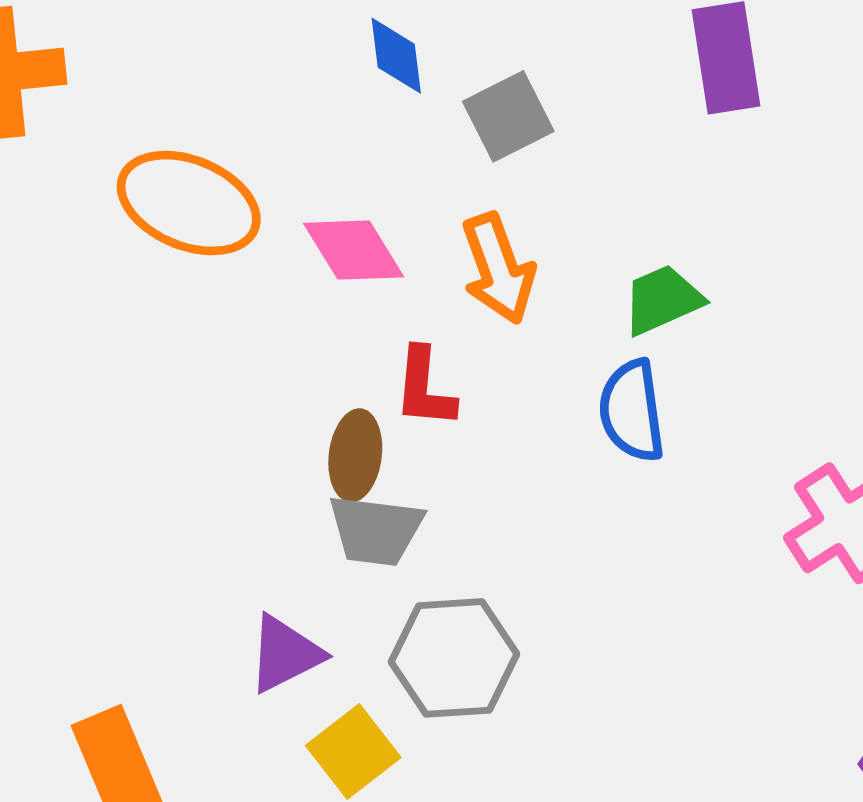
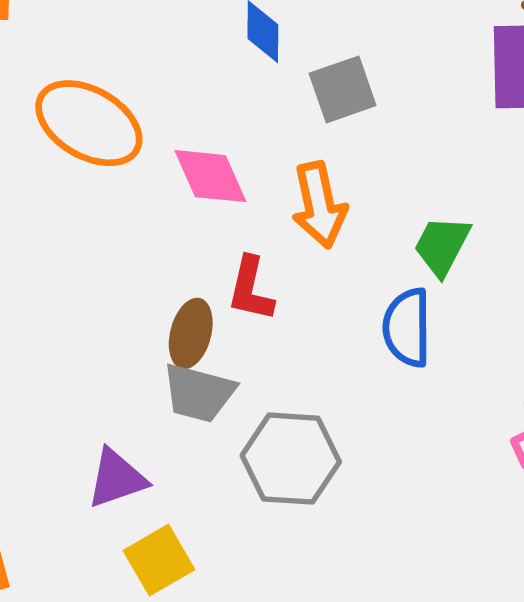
green trapezoid: (662, 300) -> (442, 246), turned -46
gray hexagon: (454, 658) -> (291, 459), moved

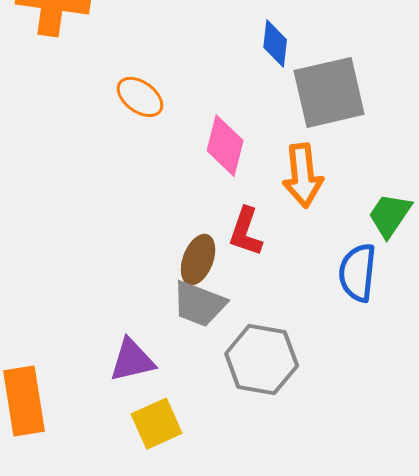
gray square: (343, 89) -> (329, 92), size x1.5
orange ellipse: (89, 123) -> (140, 97), size x0.6
pink diamond: (210, 176) -> (225, 146), turned 32

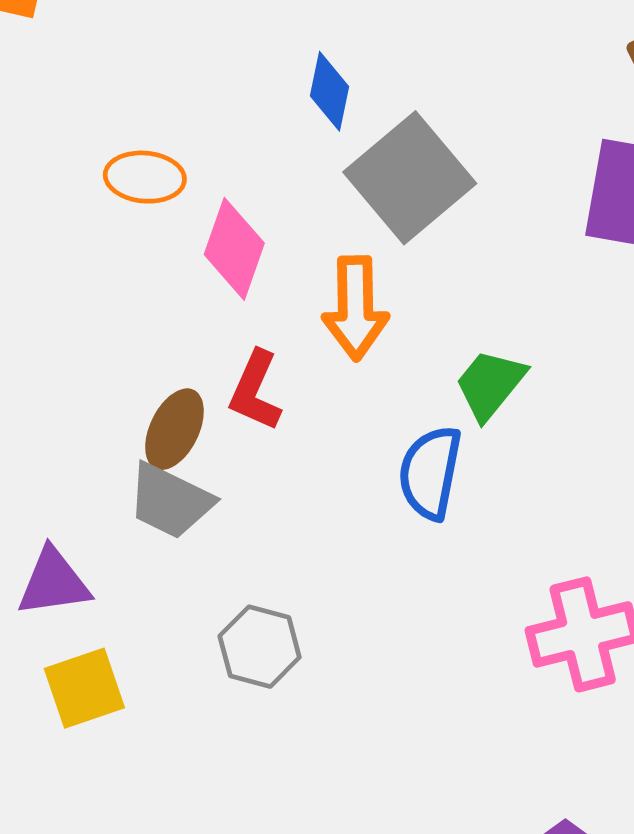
gray square: (329, 92) -> (410, 178), turned -32
orange ellipse: (140, 97) -> (145, 177), moved, turned -36
gray hexagon: (262, 360) -> (260, 647), moved, size x0.7

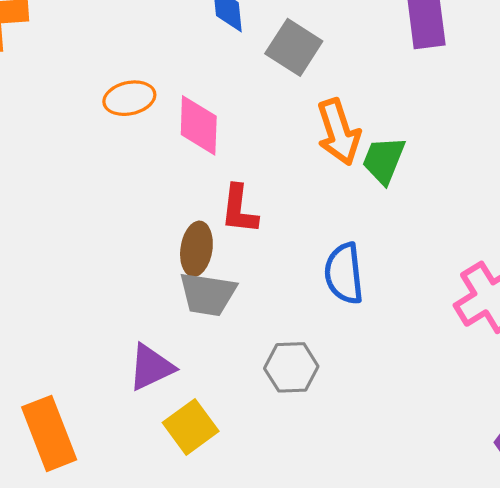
gray square: (410, 178) -> (294, 47), size x0.7
orange arrow: (355, 308) -> (339, 132), moved
blue semicircle: (430, 473) -> (344, 273), moved

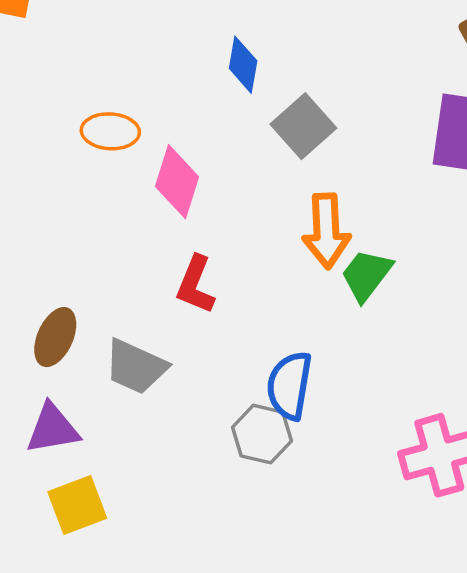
brown ellipse: (196, 249) -> (55, 337), moved
gray hexagon: (291, 367) -> (262, 434), moved

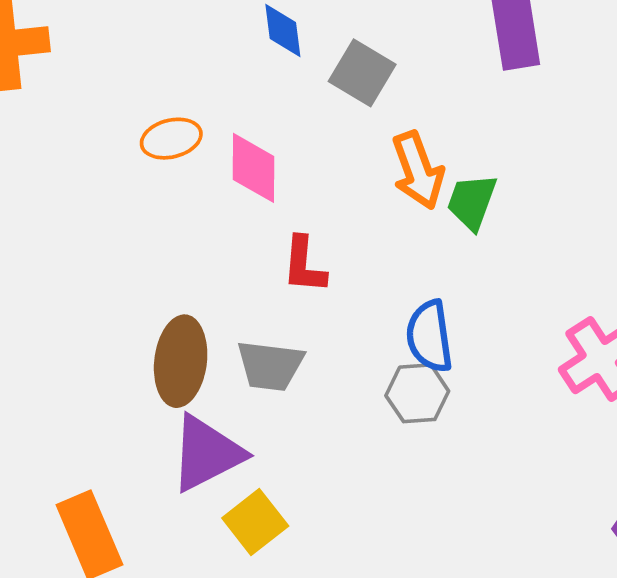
brown ellipse: (55, 337) -> (181, 361), size x1.4
purple triangle: (53, 429) -> (207, 453), size x1.4

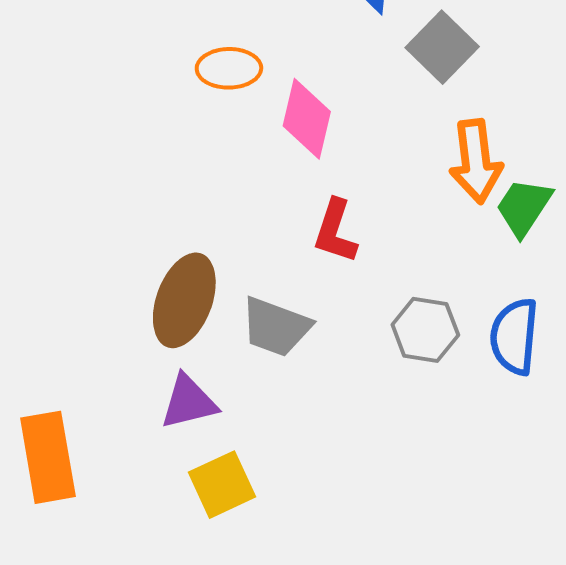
blue semicircle: (429, 336) -> (514, 336), moved
gray hexagon: (417, 393) -> (425, 330), moved
purple triangle: (207, 453) -> (189, 402), size x0.7

